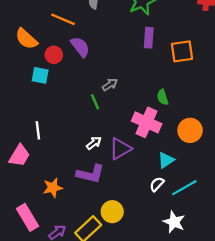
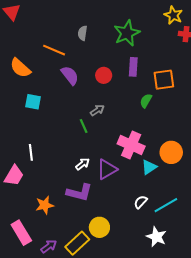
red circle: (54, 55) -> (104, 75), moved
green semicircle: (163, 97) -> (146, 101), moved, turned 48
cyan triangle: (166, 160) -> (149, 167), moved

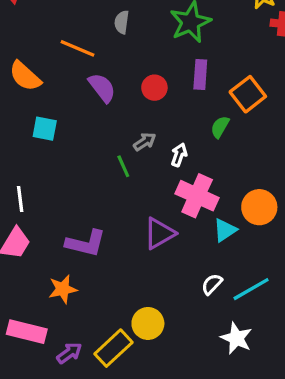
orange square: (164, 80) -> (248, 94), turned -30
white line: (31, 152) -> (20, 199), moved
white arrow: (83, 164) -> (179, 155), moved, turned -32
purple L-shape: (79, 192) -> (86, 243), moved
pink rectangle: (21, 233) -> (27, 332), turned -45

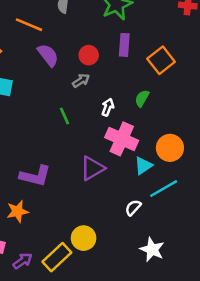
green semicircle: (220, 127) -> (142, 98), moved
gray arrow: (145, 142) -> (81, 81), moved
cyan line: (251, 289) -> (164, 189), moved

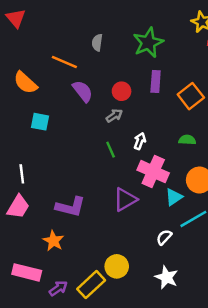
green semicircle: (142, 98) -> (187, 140), moved, turned 63
green line: (65, 116) -> (111, 150), moved
orange star: (17, 211) -> (53, 241), turned -30
white star: (152, 250) -> (167, 277), moved

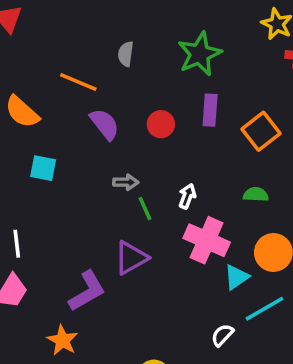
gray arrow: (114, 116) -> (126, 182), moved, turned 35
purple triangle: (125, 199) -> (131, 258), moved
purple L-shape: (70, 207) -> (87, 291), turned -44

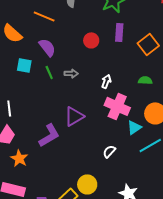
purple semicircle: (105, 124) -> (47, 47), moved
green line: (145, 209) -> (49, 72), moved
white semicircle: (222, 335) -> (109, 151), moved
orange star: (62, 340) -> (19, 158), moved

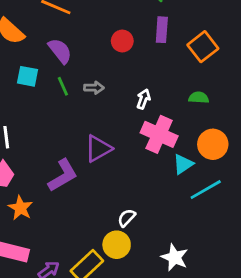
white semicircle: (109, 151) -> (126, 218), moved

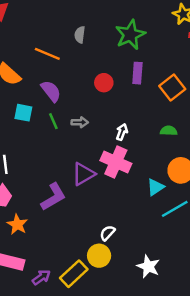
pink cross: (159, 134) -> (116, 162), moved

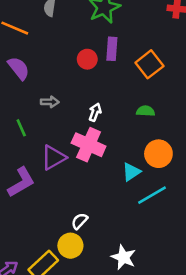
red circle: (104, 83) -> (87, 59), moved
green line: (53, 121) -> (21, 128), moved

